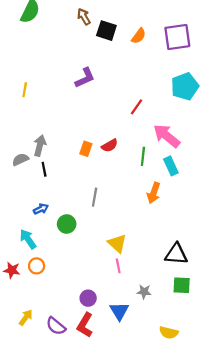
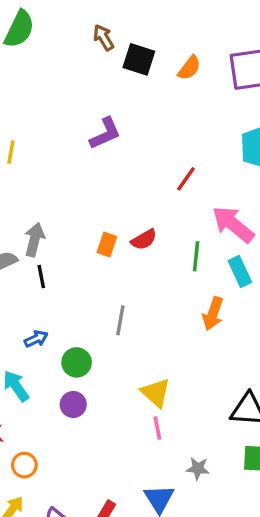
orange circle: (37, 266) -> (24, 465), moved
purple circle: (88, 298) -> (73, 404), moved

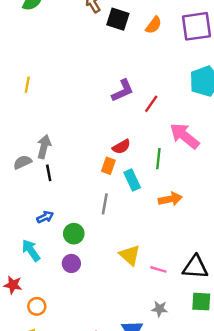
purple L-shape: (105, 133) -> (123, 91), moved
orange rectangle: (107, 245) -> (108, 166), moved
cyan rectangle: (240, 271) -> (132, 180), moved
orange arrow: (213, 314) -> (170, 199), turned -120
pink line: (157, 428) -> (158, 269), moved, turned -63

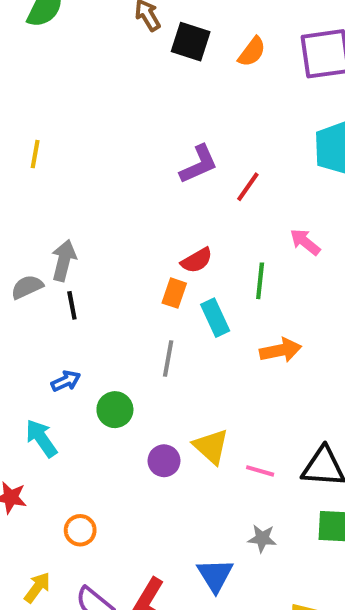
pink arrow: (185, 136) -> (305, 242), size x0.6
purple circle: (71, 263) -> (164, 461), moved
orange circle: (37, 306) -> (80, 530), moved

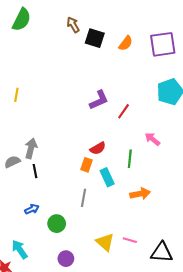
cyan arrow: (41, 438) -> (20, 249), moved
purple circle: (164, 461) -> (66, 259), moved
pink line: (260, 471) -> (130, 240), moved

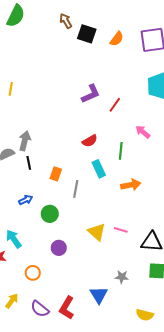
orange rectangle: (87, 165) -> (56, 174), moved

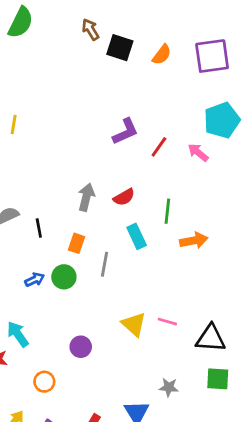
pink arrow: (143, 132) -> (198, 152), moved
gray arrow: (25, 141) -> (86, 197), moved
orange arrow: (131, 185) -> (194, 241), moved
green circle: (50, 214) -> (64, 277), moved

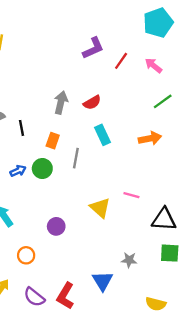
cyan pentagon: (222, 120) -> (158, 23), moved
green line: (167, 211) -> (163, 101), moved, turned 48
pink line: (167, 322) -> (131, 195), moved

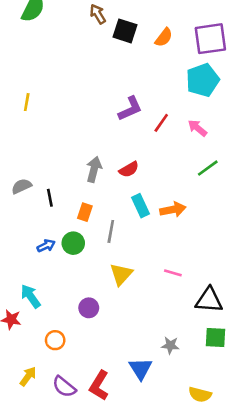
orange arrow: (150, 138) -> (173, 209), moved
yellow triangle: (100, 208) -> (121, 274), moved, turned 30

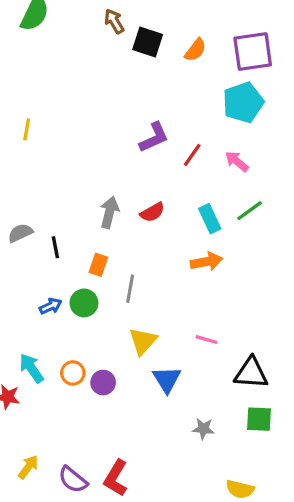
cyan rectangle: (141, 206) -> (210, 219), moved
orange circle: (55, 340) -> (73, 373), moved
blue triangle: (141, 369) -> (167, 379), moved

